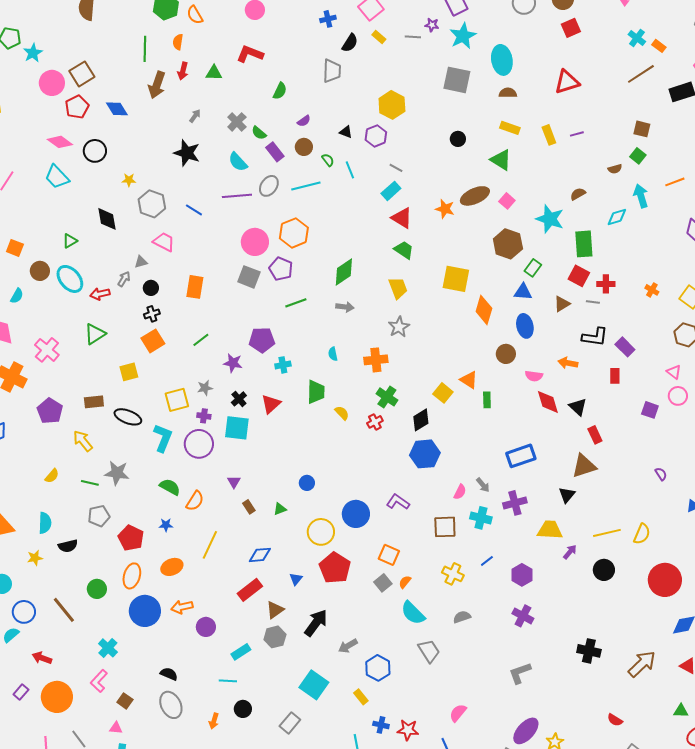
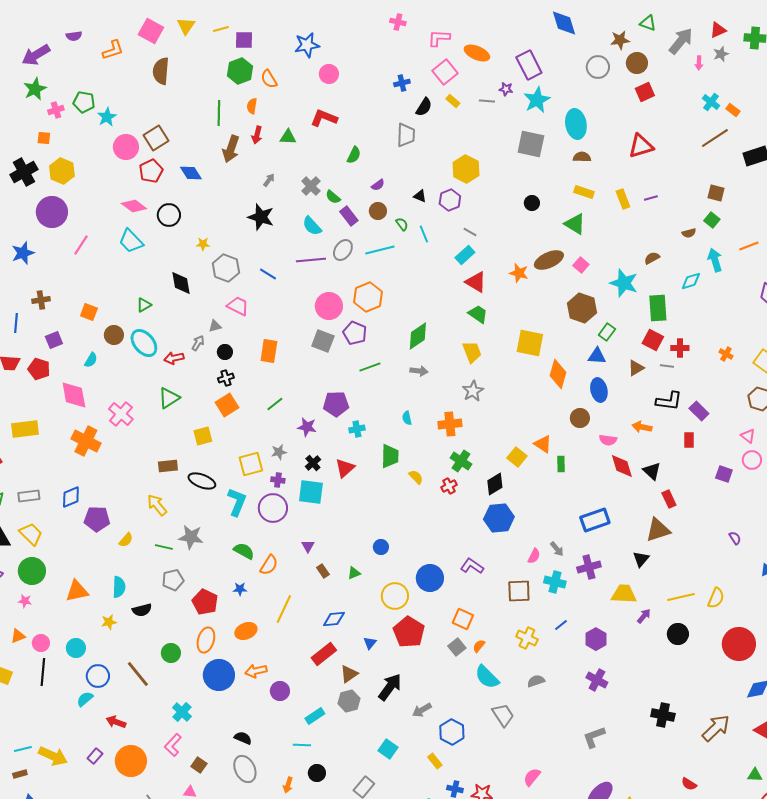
purple pentagon: (50, 411) -> (97, 519), moved, turned -30
cyan square: (314, 685) -> (388, 749), size x0.7

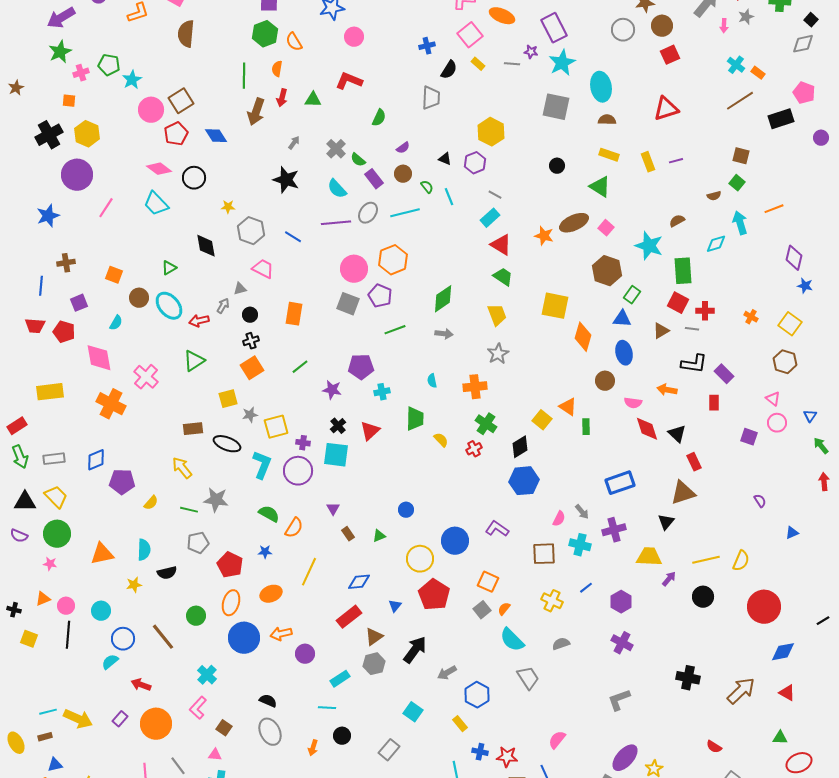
gray star: (279, 452) -> (250, 415), moved

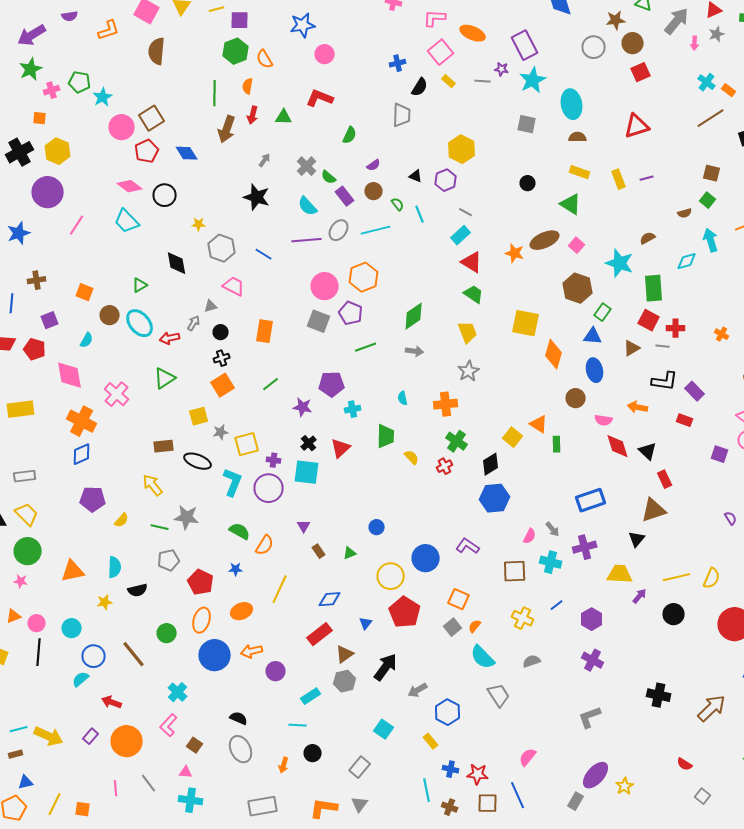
gray square: (556, 107) -> (527, 124), size x0.7
red rectangle: (714, 403) -> (685, 420), turned -70
blue diamond: (96, 460) -> (82, 454), moved

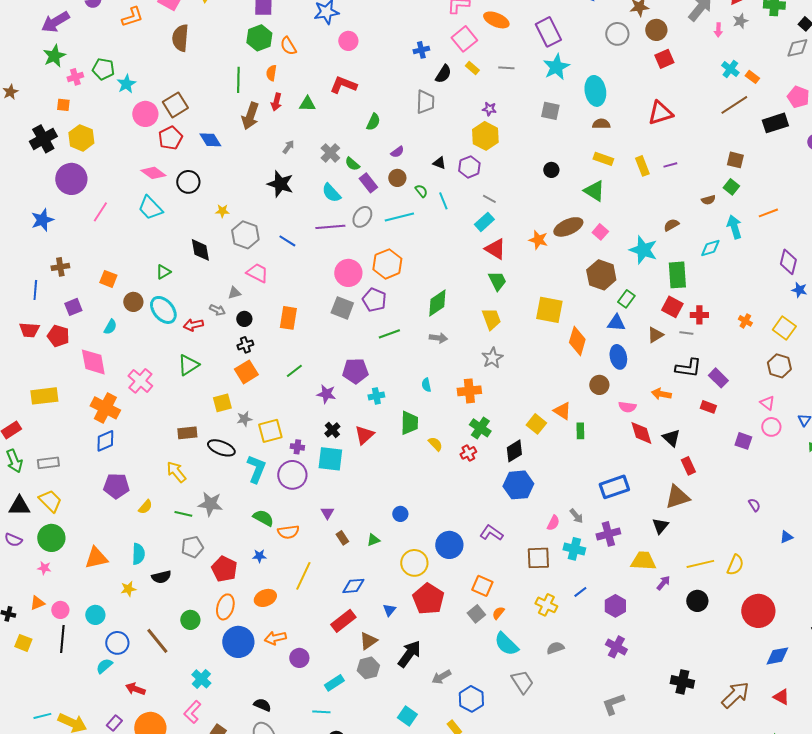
purple star: (502, 69) -> (489, 109), moved
green trapezoid: (474, 294) -> (497, 281), turned 30
gray arrow: (194, 323) -> (217, 310), turned 84
orange semicircle: (265, 545) -> (288, 532), turned 50

